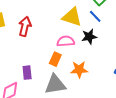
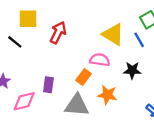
black star: (89, 37) -> (132, 70), moved

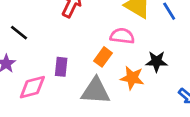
black line: (15, 42) -> (19, 33), moved
black star: (132, 70) -> (157, 61), moved

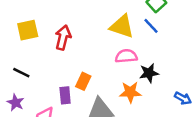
pink semicircle: (122, 36) -> (126, 56), moved
orange rectangle: (103, 57) -> (83, 81), moved

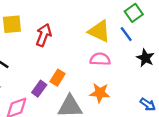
black star: (149, 73) -> (145, 58), moved, turned 30
purple rectangle: (65, 95) -> (39, 89), turned 35

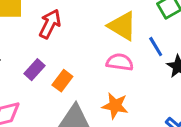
blue line: (126, 34) -> (156, 47), moved
purple rectangle: (39, 89) -> (34, 70), moved

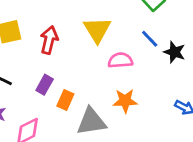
yellow triangle: (122, 26) -> (97, 30), moved, turned 40
orange rectangle: (62, 81) -> (65, 100), moved

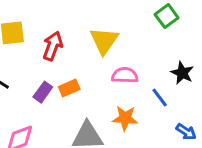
blue line: (150, 39) -> (160, 97), moved
orange rectangle: (65, 100) -> (69, 88), moved, turned 36

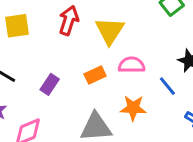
red arrow: (53, 46) -> (69, 20), moved
orange rectangle: (69, 88) -> (95, 75), moved

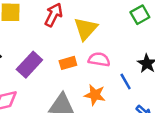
purple rectangle: (50, 84) -> (29, 65), size x1.5

